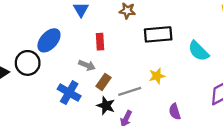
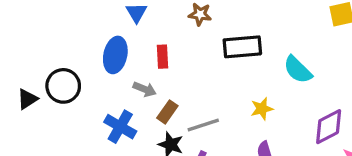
blue ellipse: (49, 40) -> (115, 55), moved, turned -30
yellow star: (157, 76) -> (262, 109), moved

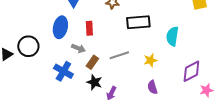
cyan semicircle: (298, 70) -> (172, 36), turned 54
gray line: (203, 125) -> (119, 55), moved

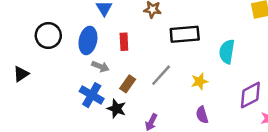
black circle: (28, 46) -> (48, 35), moved
gray arrow: (78, 48) -> (100, 66), moved
gray line: (119, 55) -> (161, 75), turned -30
black star: (94, 82) -> (116, 109), moved

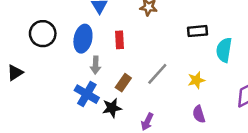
black rectangle: (185, 34) -> (198, 31), moved, size x0.7
gray arrow: (100, 66) -> (96, 65), turned 70
black star: (116, 109) -> (112, 108), turned -30

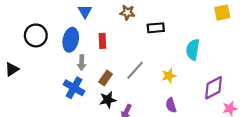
black rectangle: (198, 31) -> (156, 28), moved
black star: (112, 108) -> (108, 100), moved

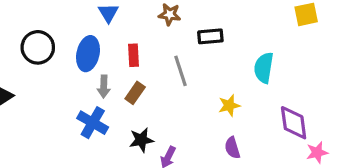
gray line: (135, 70) -> (181, 71), moved, turned -60
brown rectangle: (106, 78) -> (135, 93), moved
purple diamond: (214, 88) -> (294, 123), turned -70

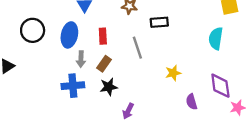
cyan semicircle: (264, 68) -> (216, 38), moved
blue cross: (93, 123) -> (73, 86), turned -35
black star: (141, 140) -> (109, 87), moved
purple semicircle: (232, 148) -> (192, 102), moved

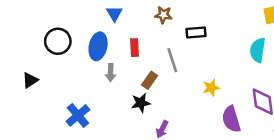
brown rectangle: (104, 64) -> (150, 80), moved
blue cross: (73, 86) -> (78, 115), moved, turned -35
purple semicircle: (192, 102) -> (231, 119), size x1.5

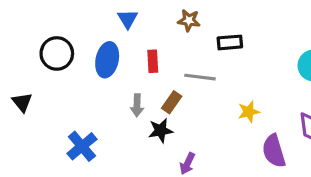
gray line: (172, 60) -> (200, 77), turned -65
gray arrow: (111, 73) -> (137, 105), moved
black triangle: (30, 80) -> (22, 102), turned -36

